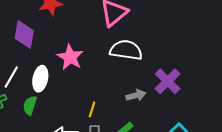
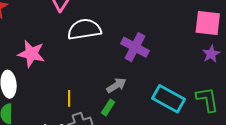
gray arrow: (136, 95) -> (116, 85), moved

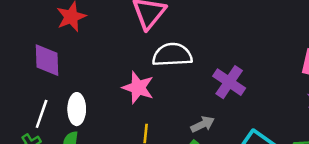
pink star: (31, 54) -> (138, 88), moved

